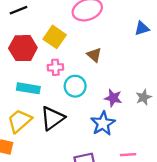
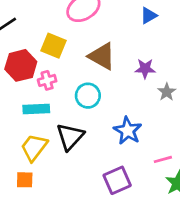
brown triangle: (94, 55) -> (102, 56), size x1.6
pink cross: (55, 67) -> (47, 80), moved
purple star: (113, 98) -> (145, 69), moved

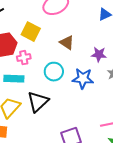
brown triangle: (102, 56) -> (67, 43), size x0.7
blue star: (128, 131) -> (83, 78), moved, turned -30

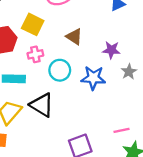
pink cross: (24, 58) -> (35, 54), moved
black triangle: (38, 102) -> (42, 105), turned -45

